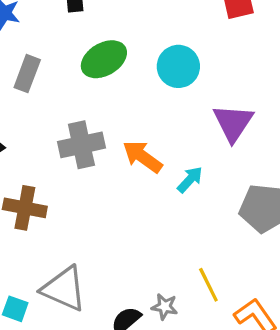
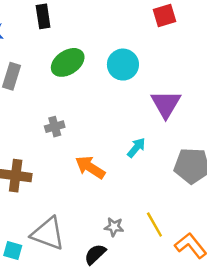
gray cross: (81, 145) -> (55, 127), size x0.6
orange arrow: (143, 157) -> (90, 167), moved
gray star: (165, 307) -> (114, 227), moved

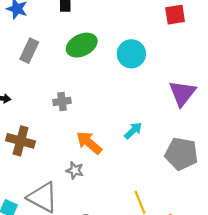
purple triangle: (166, 104) -> (182, 93), moved
gray star: (114, 227) -> (75, 170), moved

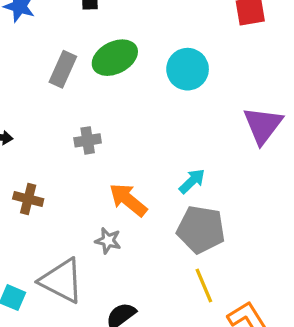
gray rectangle: (29, 51) -> (63, 69), moved
brown cross: (21, 141) -> (28, 199), size x0.7
gray pentagon: (181, 154) -> (201, 229), moved

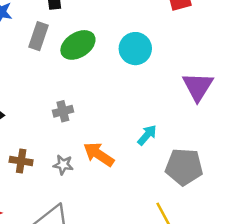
gray rectangle: (63, 69) -> (38, 36), moved
gray pentagon: (201, 229) -> (184, 167), moved
gray star: (108, 241) -> (63, 165), moved

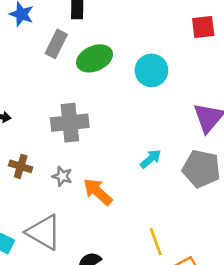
gray cross: (63, 111) -> (70, 123), size x1.8
orange arrow: (99, 154) -> (98, 192), moved
gray pentagon: (184, 167) -> (201, 169), moved

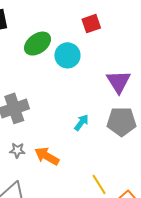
red square: (203, 27) -> (91, 24), moved
green ellipse: (95, 58) -> (38, 44), moved

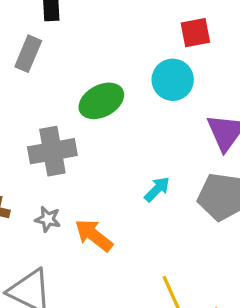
green ellipse: (38, 44) -> (101, 101), moved
cyan circle: (67, 55) -> (173, 80), moved

